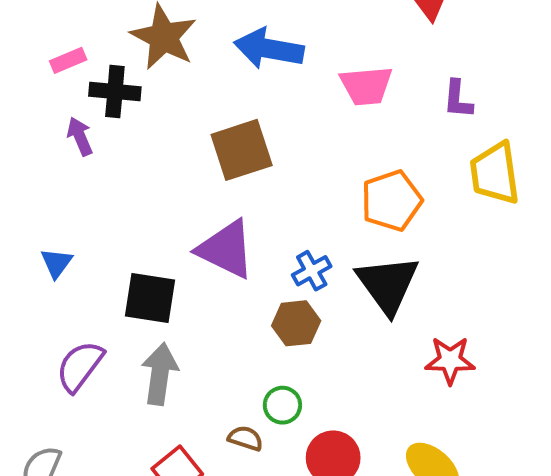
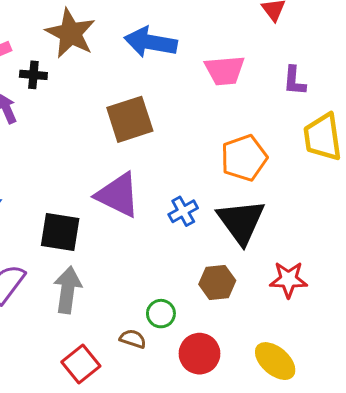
black cross: (115, 92) -> (33, 75), size x0.7
brown hexagon: (296, 323) -> (217, 282), moved

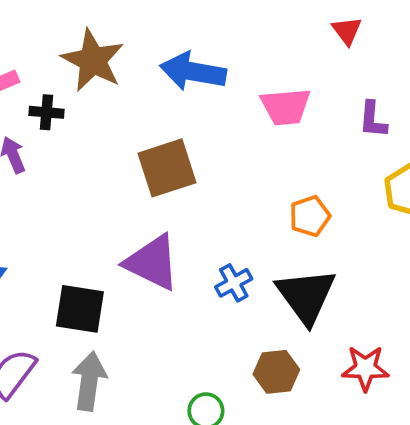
orange pentagon: (244, 158) -> (310, 216), size x0.7

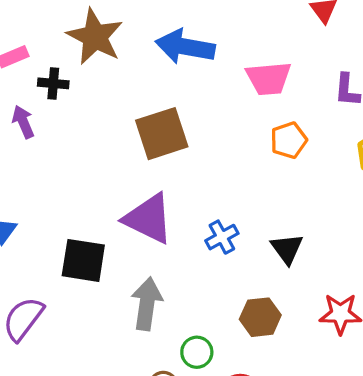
orange pentagon: (310, 216) -> (289, 140), moved
black triangle: (306, 296) -> (287, 249), size x0.6
gray arrow: (89, 381) -> (147, 304), moved

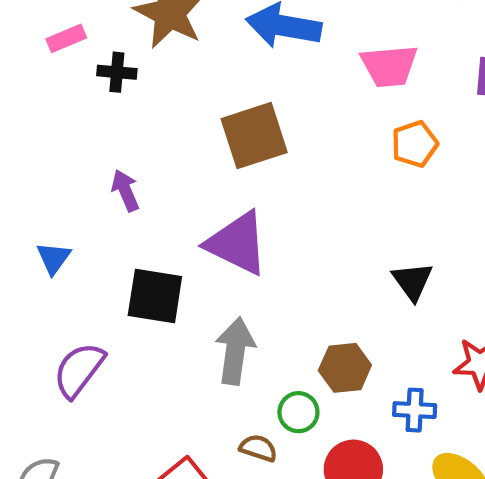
purple arrow: (23, 122) -> (125, 190), moved
blue cross: (222, 237) -> (415, 410), moved, turned 32
brown hexagon: (260, 317) -> (345, 368), moved

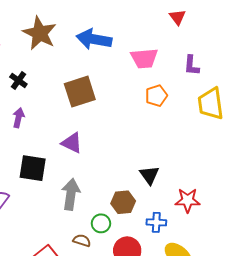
black cross: (117, 72) -> (18, 81), moved, turned 30
purple arrow: (125, 190) -> (18, 118), turned 36
purple triangle: (237, 243) -> (72, 143), size x0.7
black triangle: (412, 281) -> (149, 175), moved

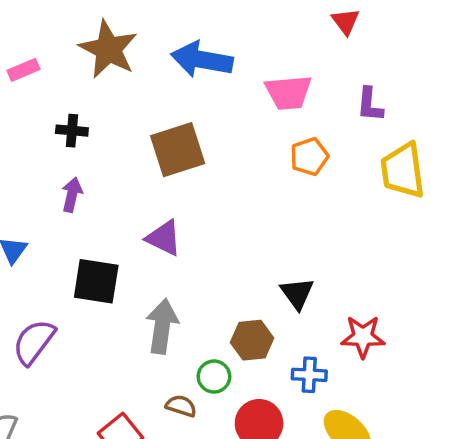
black cross: (18, 81) -> (72, 131), turned -30

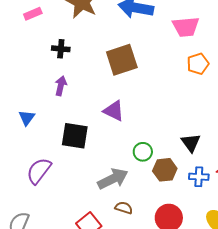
gray arrow: (162, 326) -> (113, 179), moved, turned 56
blue cross: (309, 375) -> (199, 177), moved
green circle: (214, 377) -> (143, 152), moved

